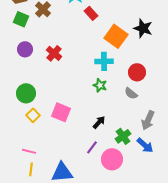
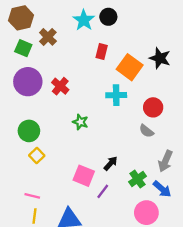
red rectangle: (91, 13) -> (102, 51), moved, turned 56
purple circle: (25, 49) -> (28, 82), size x1.6
green star: (100, 85) -> (80, 122), moved
pink square: (61, 112) -> (84, 176), moved
pink circle: (112, 159) -> (146, 213), moved

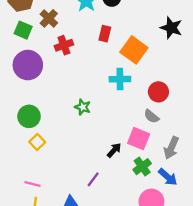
black star: (160, 58) -> (171, 28), moved
red cross: (60, 86) -> (64, 45), moved, turned 30
pink square: (84, 176) -> (139, 139), moved
purple line: (103, 191) -> (93, 179), moved

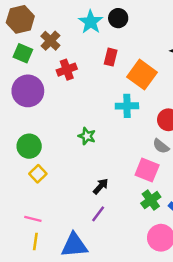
black arrow: (114, 150) -> (101, 186), moved

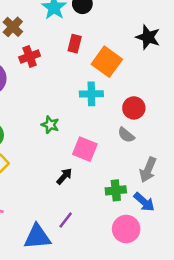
pink square: (147, 170) -> (85, 149), moved
green cross: (151, 200) -> (116, 190), turned 30
purple line: (98, 214) -> (66, 220), moved

